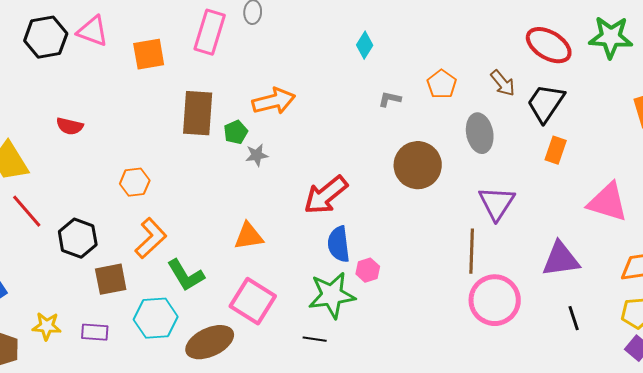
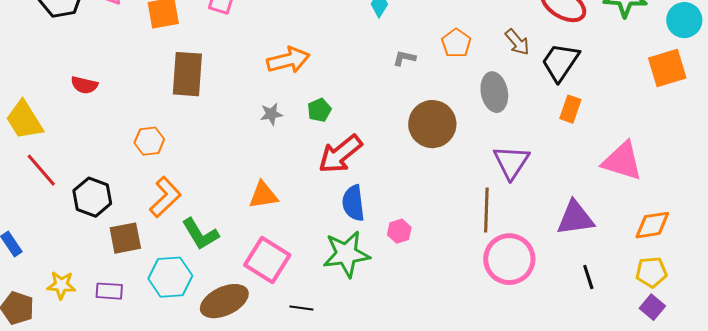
brown rectangle: (198, 113) -> (187, 74), moved
green pentagon: (236, 132) -> (319, 110), moved
pink hexagon: (368, 270) -> (399, 231), moved
black line: (315, 339) -> (301, 308), moved

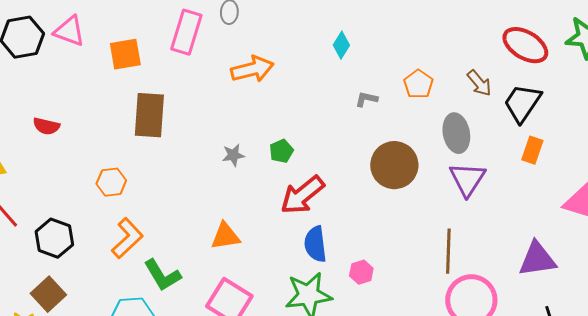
orange arrow: (288, 60) -> (252, 69), moved
purple triangle: (511, 162) -> (467, 179), moved
brown square: (125, 238) -> (48, 294), moved, turned -32

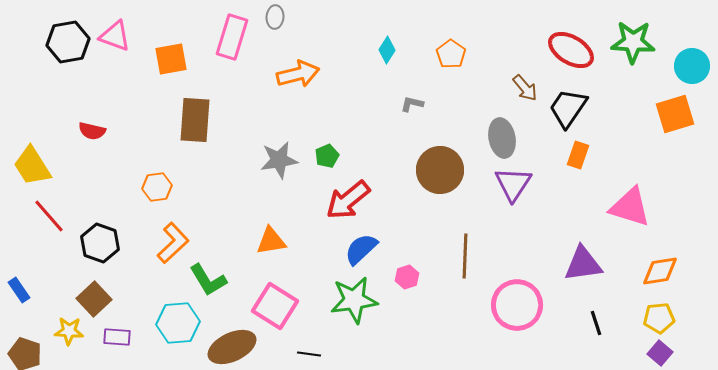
orange pentagon: (418, 84) -> (451, 54), moved
gray star: (233, 155) -> (279, 160), size x1.6
blue semicircle: (315, 244) -> (361, 249), turned 54
brown line: (448, 251) -> (465, 256), moved

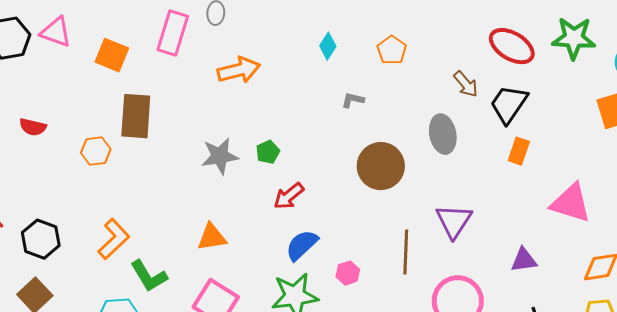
orange square: (171, 59) -> (112, 55), turned 32
purple triangle: (513, 184) -> (454, 221), moved
orange hexagon: (157, 187) -> (96, 151), moved
red arrow: (348, 200) -> (289, 196), size x0.7
purple triangle: (583, 264) -> (524, 260), size x0.7

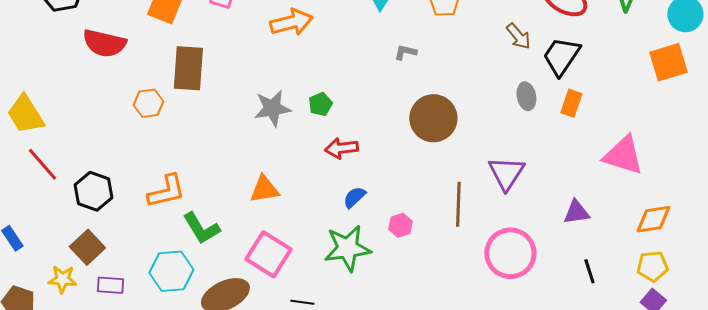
red semicircle: (33, 127) -> (104, 43), moved, size x1.6
gray ellipse: (443, 134) -> (526, 96), moved, size x0.7
red arrow: (289, 196) -> (341, 148), turned 32
orange L-shape: (114, 239) -> (166, 191), turned 30
blue semicircle: (302, 245) -> (354, 197), size x0.7

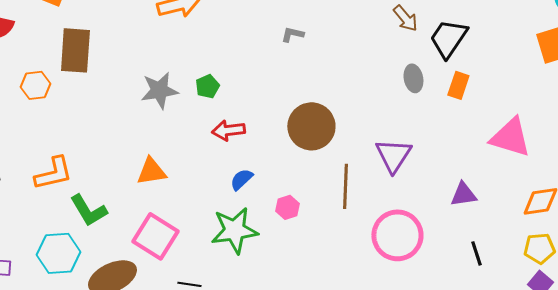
brown circle: (433, 118) -> (311, 126), moved

